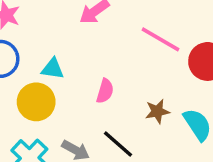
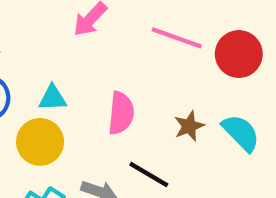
pink semicircle: (105, 91) -> (121, 113), size x1.4

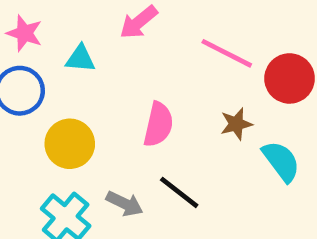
cyan triangle: (53, 98) -> (80, 59), moved
brown star: (189, 126) -> (236, 124), moved

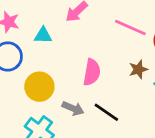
gray arrow: (125, 204) -> (73, 108), moved

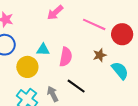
cyan triangle: (43, 35) -> (43, 50), moved
gray arrow: (73, 108) -> (53, 94), moved, turned -140

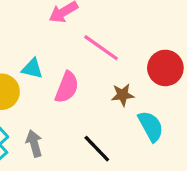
pink line: (94, 24) -> (101, 48), moved
black line: (76, 86) -> (97, 149), moved

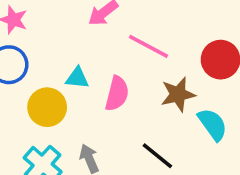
brown star: (123, 95) -> (178, 94), size x1.4

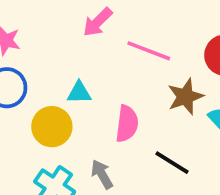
pink semicircle: (117, 94) -> (127, 124), moved

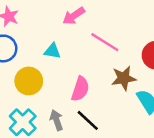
cyan triangle: (79, 93) -> (52, 51), moved
black line: (172, 163) -> (88, 120), moved

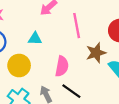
pink line: (105, 42) -> (77, 26), turned 55

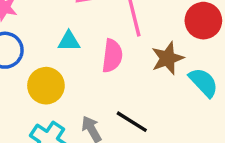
pink semicircle: (62, 66) -> (112, 56), moved

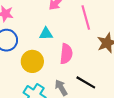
pink semicircle: (112, 56) -> (66, 54), moved

